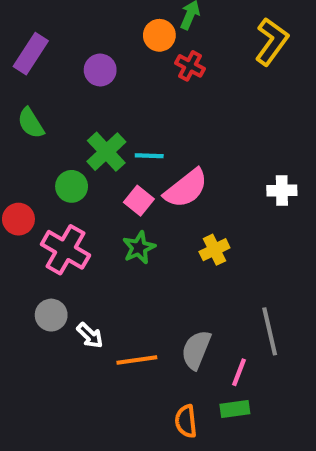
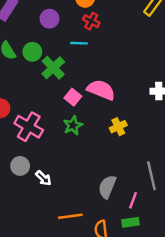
red cross: (190, 66) -> (91, 21), moved
cyan line: (149, 156) -> (79, 43), moved
green circle: (72, 186) -> (32, 52), moved
pink semicircle: (186, 188) -> (101, 90), turned -120
orange line: (137, 360) -> (70, 216), moved

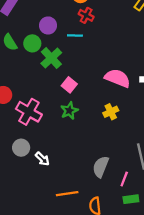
purple circle: (50, 19) -> (48, 25), moved
pink semicircle: (101, 90) -> (117, 78), moved
green rectangle: (131, 222) -> (131, 199), moved

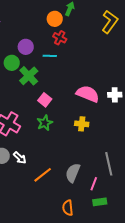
yellow cross: (111, 112) -> (82, 124), turned 32
white arrow: (42, 159) -> (20, 158), moved
orange line: (67, 194) -> (43, 175), moved, turned -30

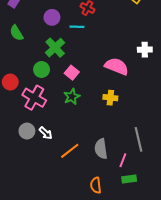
green circle: (12, 63) -> (42, 69), moved
white cross: (115, 95) -> (145, 50), moved
gray semicircle: (73, 173) -> (101, 149), turned -30

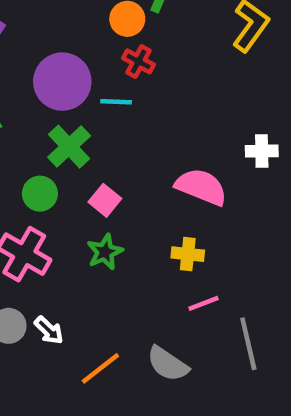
purple circle: (52, 17) -> (62, 82), size x1.6
gray semicircle: (101, 149) -> (168, 364), turned -48
pink line: (123, 160) -> (203, 303), moved, turned 48

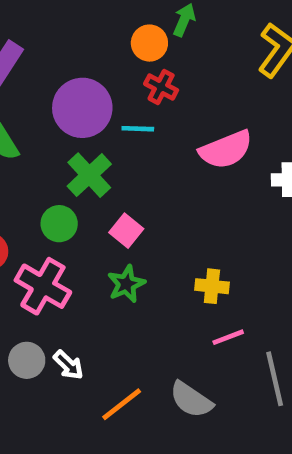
pink semicircle: (201, 187) -> (226, 150), moved, turned 136

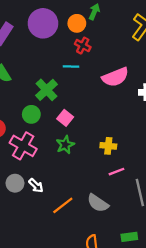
purple circle: (82, 108) -> (43, 23), moved

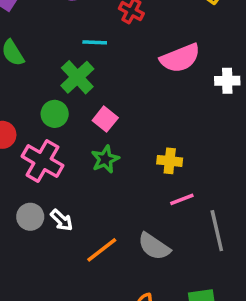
cyan line: (71, 67) -> (95, 42), moved

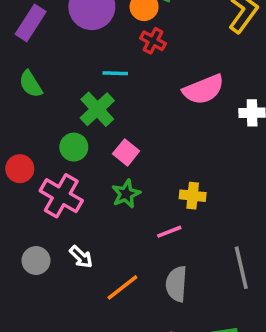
pink line: (182, 199) -> (169, 232), moved
gray circle: (30, 217) -> (36, 260), moved
gray semicircle: (154, 246) -> (176, 284), turned 60

